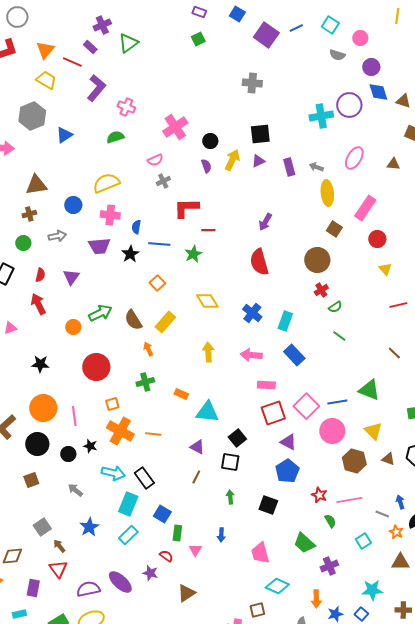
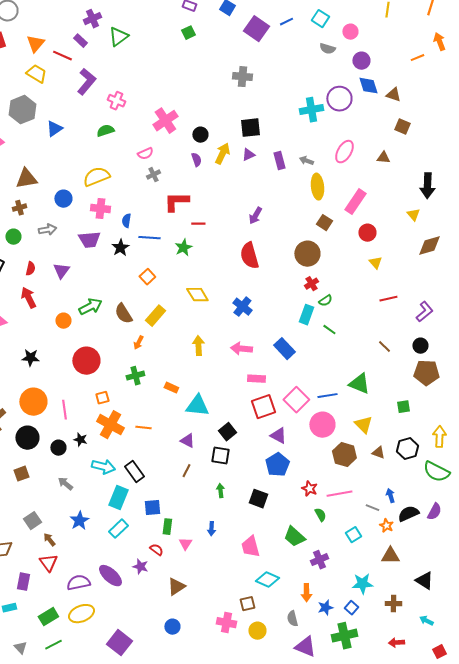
cyan rectangle: (285, 321) -> (306, 315), moved
orange arrow: (148, 349) -> (138, 343), turned -128
blue square: (162, 514) -> (152, 508), turned -36

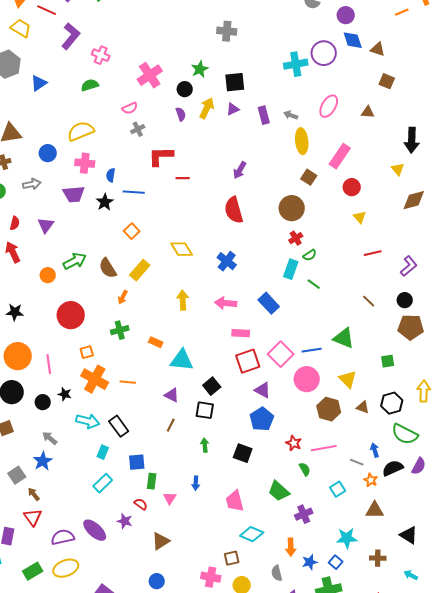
green star: (183, 248) -> (200, 69), moved
green semicircle: (436, 472) -> (405, 434), moved
cyan rectangle: (118, 498) -> (103, 452), size x0.6
blue star: (79, 521) -> (43, 461), moved

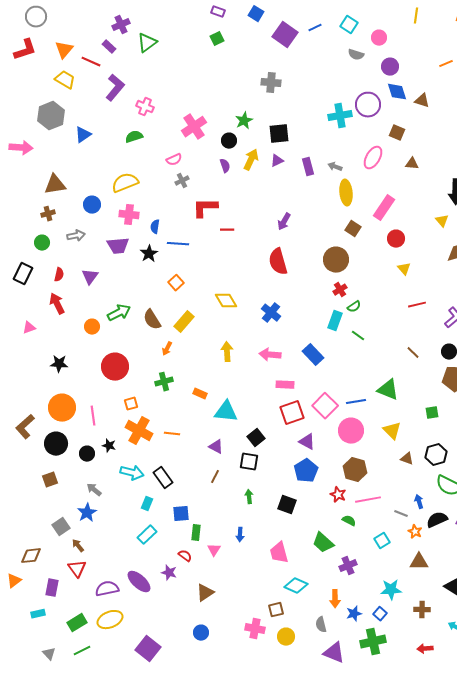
brown square: (387, 81) -> (397, 133), moved
brown hexagon: (329, 409) -> (355, 470), moved
green semicircle: (305, 469) -> (349, 521), turned -32

